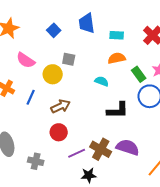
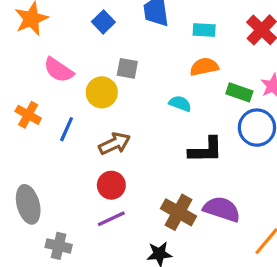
green rectangle: (139, 74) -> (239, 92), turned -35
purple line: (77, 153) -> (111, 219), moved
gray cross: (36, 161) -> (59, 246), moved

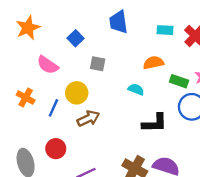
blue square: (103, 22) -> (76, 38), moved
cyan rectangle: (204, 30) -> (165, 30), moved
yellow circle: (102, 92) -> (77, 93), moved
red circle: (111, 185) -> (56, 149), moved

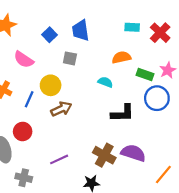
blue trapezoid: (119, 22) -> (81, 30), moved
red circle: (56, 149) -> (23, 131), moved

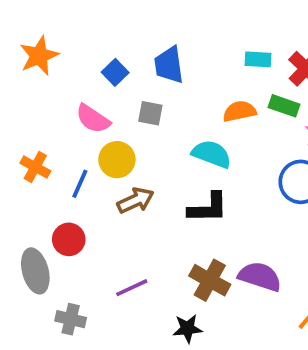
pink semicircle: (24, 60) -> (93, 119), moved
green rectangle: (145, 75) -> (284, 106), moved
cyan semicircle: (105, 82) -> (212, 154), size x1.5
black L-shape: (123, 113) -> (208, 208), moved

